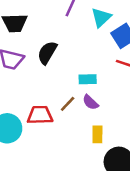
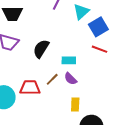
black semicircle: (47, 53) -> (41, 49), moved

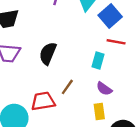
cyan rectangle: (69, 60) -> (98, 61), moved, turned -64
purple semicircle: (70, 79) -> (104, 89), moved

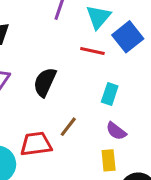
red line: (116, 42) -> (92, 51), moved

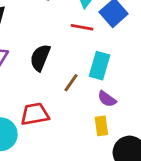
cyan rectangle: (110, 94) -> (100, 66), size x1.4
brown line: (68, 127) -> (71, 83), moved

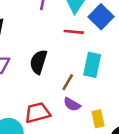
purple semicircle: (107, 99) -> (72, 104), moved

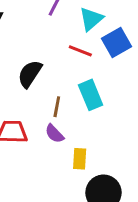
cyan rectangle: (92, 65) -> (91, 95), turned -50
brown line: (68, 82) -> (57, 107), turned -36

